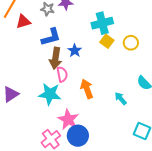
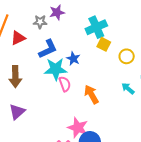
yellow circle: (131, 43) -> (127, 56), moved
brown arrow: (55, 58) -> (15, 77), moved
cyan star: (50, 94) -> (56, 69), moved
cyan arrow: (121, 99) -> (128, 88), moved

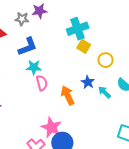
blue star: (73, 59) -> (88, 82), moved
cyan star: (56, 69) -> (34, 67), size x0.7

